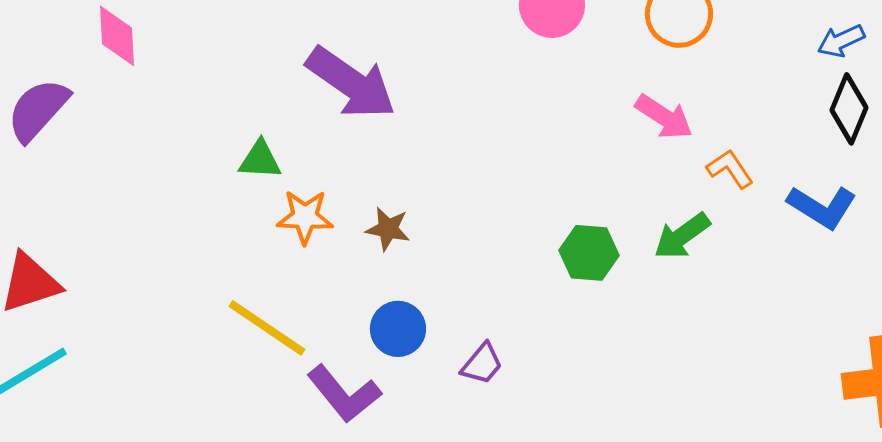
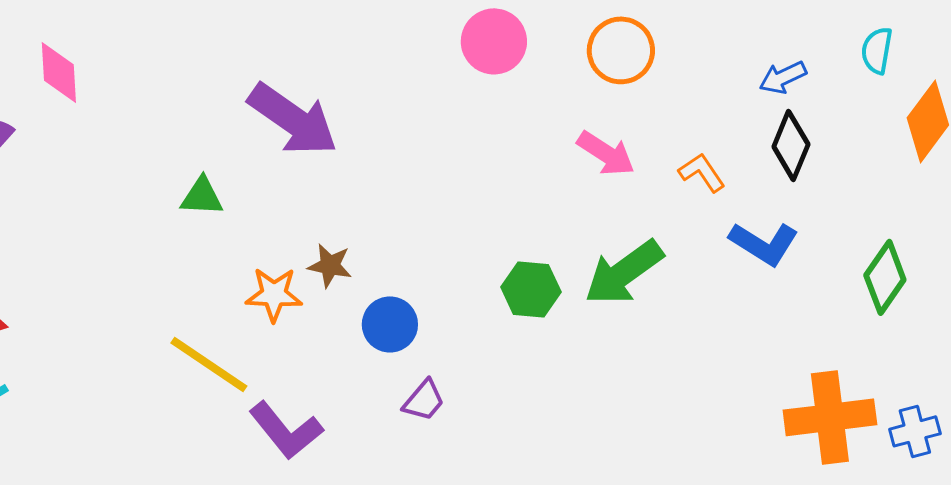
orange L-shape: (730, 169) -> (702, 172), moved
orange star: (305, 217) -> (274, 294), moved
green arrow: (682, 236) -> (624, 272), size x1.4
blue circle: (398, 329) -> (390, 324), moved

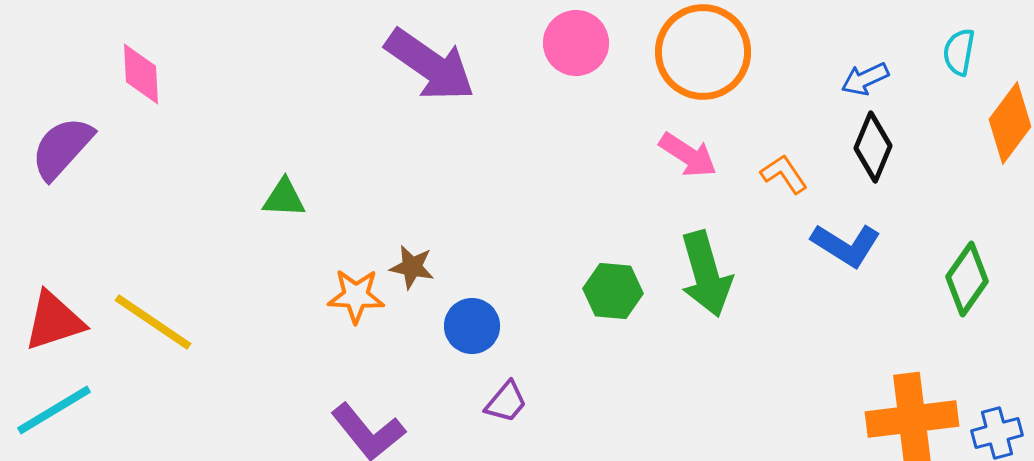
orange circle: (621, 50) -> (703, 52), size x1.4
purple arrow: (293, 119) -> (430, 65), moved
green arrow: (624, 272) -> (706, 274), turned -70
yellow line: (209, 364) -> (153, 322), moved

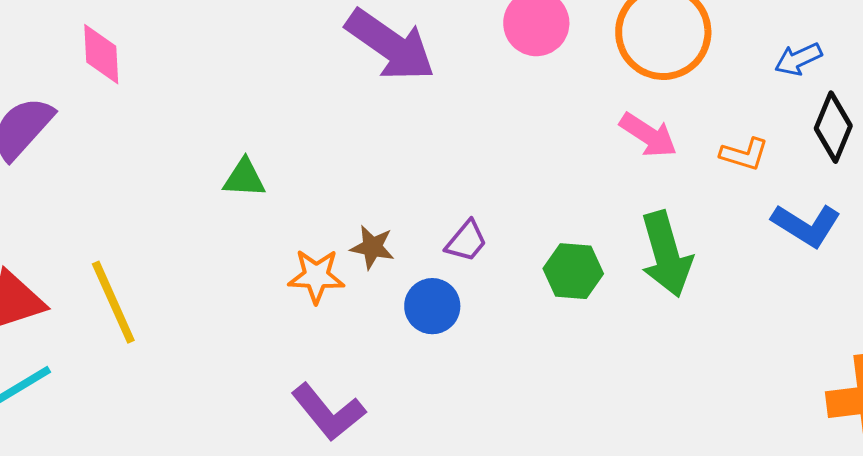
blue arrow: (865, 79) -> (798, 59), moved
orange L-shape: (784, 174) -> (744, 154), turned 141
yellow line: (153, 322) -> (113, 302), turned 32
purple trapezoid: (506, 402) -> (466, 241), moved

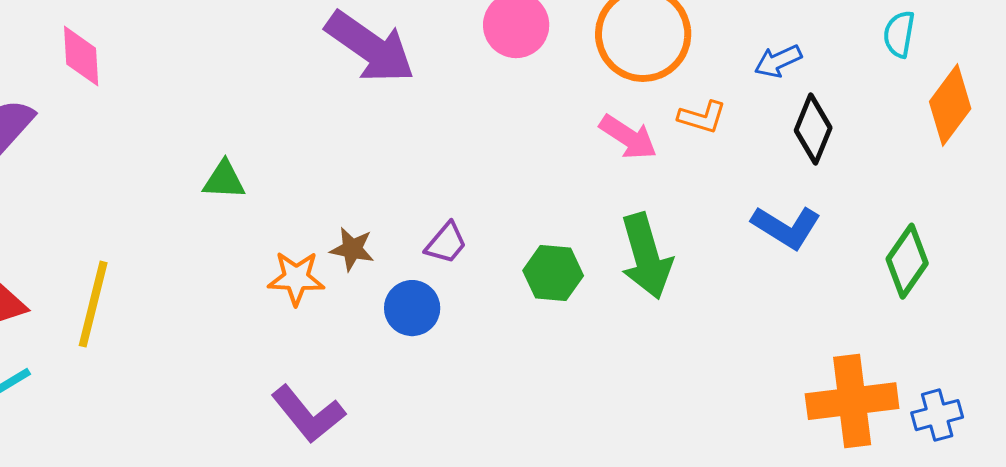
orange L-shape: (744, 154) -> (702, 117), moved
yellow line: (113, 302) -> (93, 304), turned 38

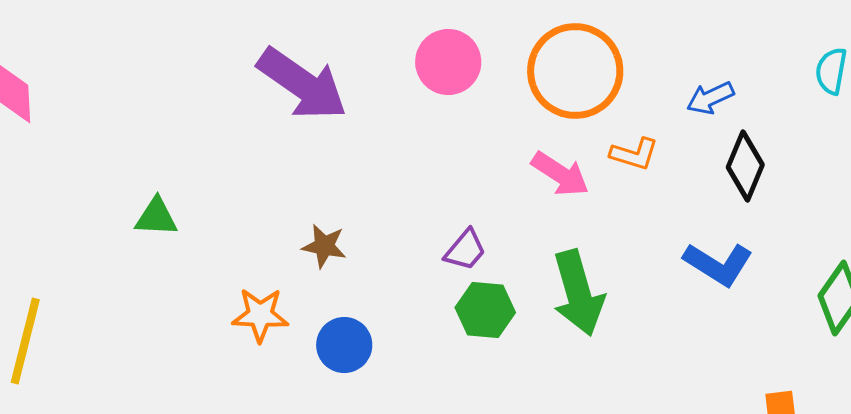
purple trapezoid: (446, 243) -> (465, 250), moved
brown star: (352, 249) -> (324, 246), moved
orange star: (296, 278) -> (260, 315), moved

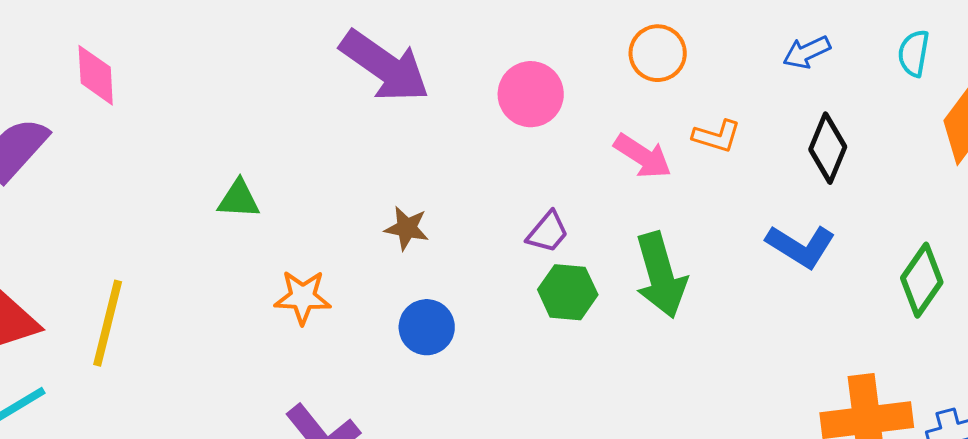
pink circle: (448, 62) -> (531, 94), moved
orange circle: (575, 71) -> (658, 53), size x0.6
blue arrow: (710, 98) -> (807, 52), moved
orange star: (260, 315) -> (303, 297), moved

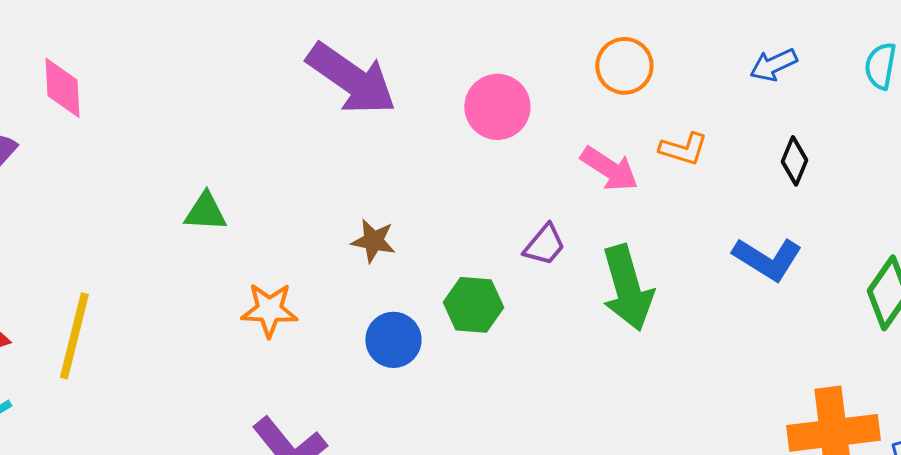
black diamond: (828, 148) -> (794, 161), size x0.7
purple trapezoid: (548, 232) -> (544, 245), moved
green hexagon: (568, 292) -> (473, 305), moved

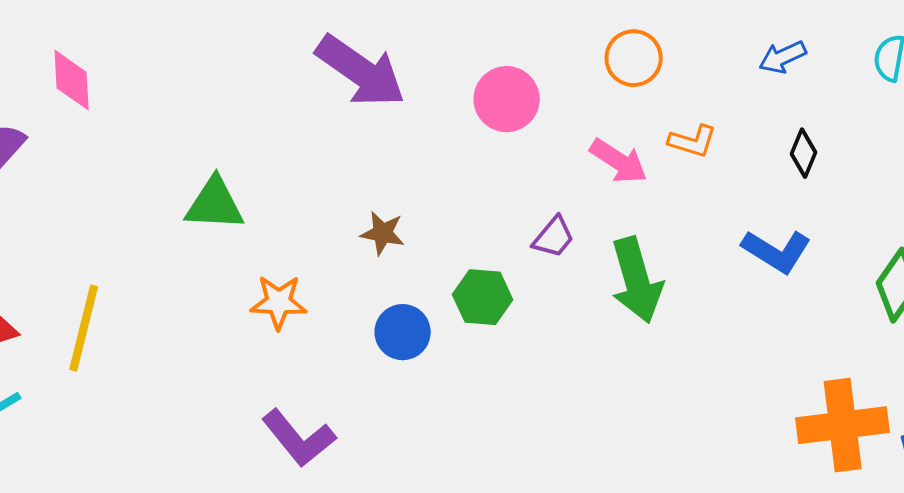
green triangle: (205, 212) -> (215, 204), size x1.4

